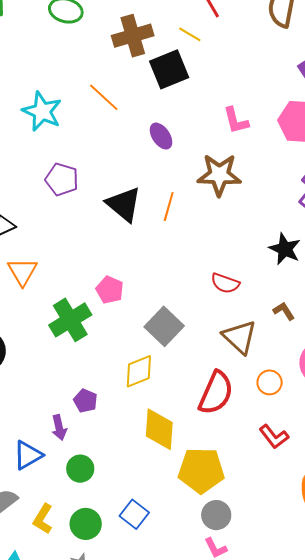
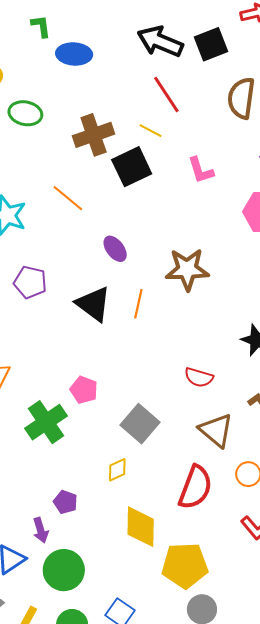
pink L-shape: (236, 121) -> (201, 170), moved
purple ellipse: (161, 136) -> (115, 249), moved
yellow diamond: (139, 371) -> (117, 470), size x0.7
green circle: (80, 469) -> (64, 570), size x1.5

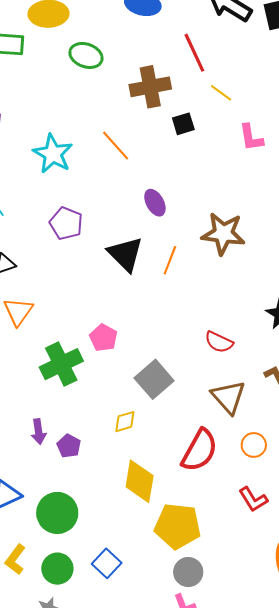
red line: (166, 95) -> (194, 53), moved
yellow line: (150, 131) -> (221, 93), moved
black square: (132, 167) -> (183, 124), size x0.6
purple arrow: (41, 530) -> (39, 432), moved

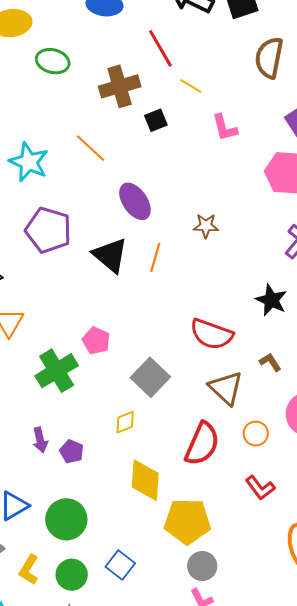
purple ellipse: (155, 203) -> (135, 201), size x1.4
purple pentagon: (66, 223) -> (48, 230), size x1.4
brown star: (223, 234) -> (206, 226), size x0.6
red semicircle: (219, 342) -> (212, 334), size x1.5

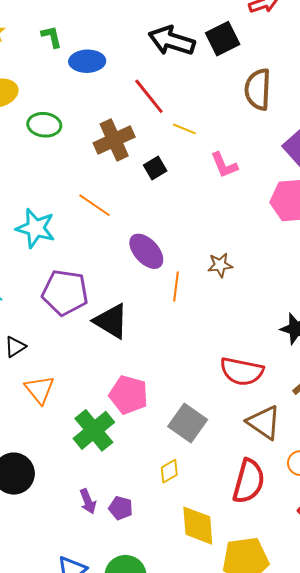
black triangle: (110, 255) -> (111, 321), moved
orange line: (155, 257) -> (176, 286), moved
pink pentagon: (96, 341) -> (129, 395), size x1.4

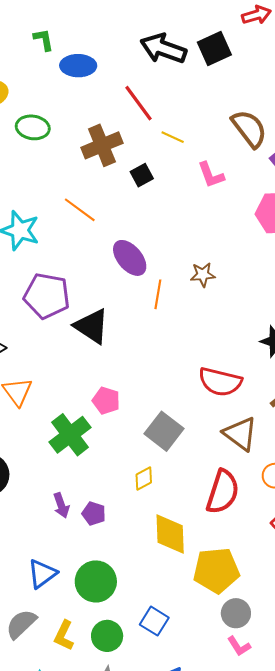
brown semicircle: (258, 89) -> (249, 129), moved, turned 138
pink pentagon: (129, 395) -> (106, 401), size x0.7

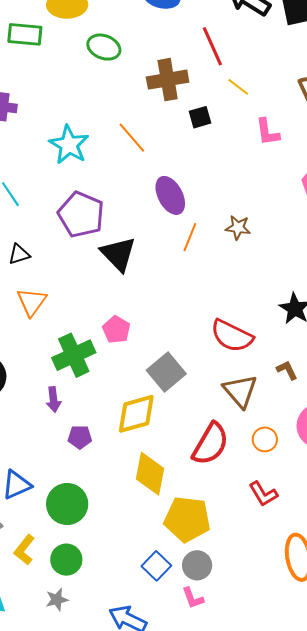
yellow diamond: (144, 478) -> (136, 414), size x1.8
purple arrow: (61, 505) -> (53, 400), moved
purple pentagon: (94, 513) -> (80, 437), turned -30
blue square: (154, 621) -> (156, 566), moved

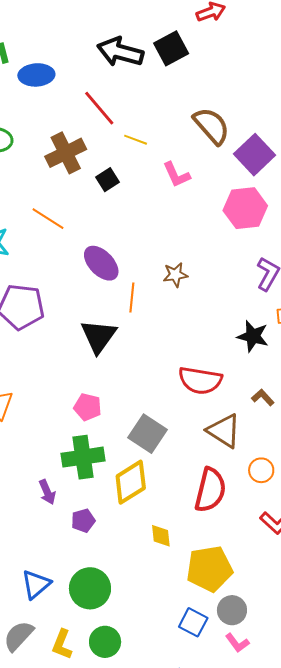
black triangle: (118, 254) -> (99, 336), moved, turned 36
green cross: (74, 355) -> (83, 457), moved, turned 33
yellow diamond: (150, 474) -> (161, 536), size x0.6

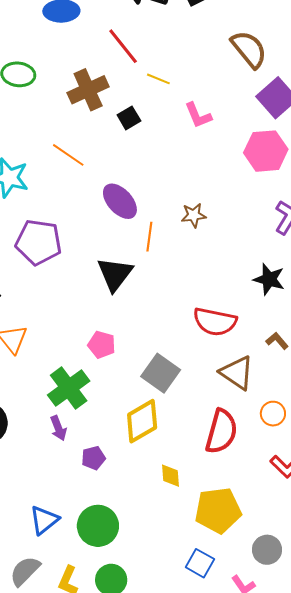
brown semicircle: (211, 126) -> (249, 49), moved
green cross: (83, 457) -> (69, 388), moved, turned -30
gray circle: (232, 610) -> (267, 550), moved

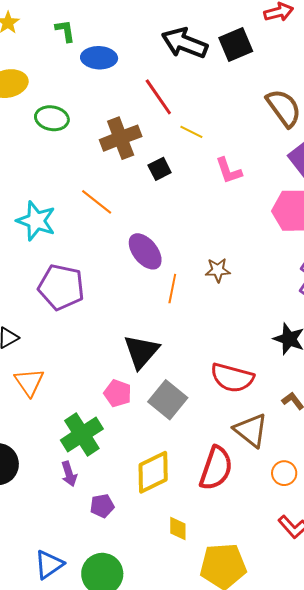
black triangle: (115, 274) -> (141, 352), moved
gray square: (161, 373) -> (168, 400), moved
red semicircle: (221, 432) -> (216, 468), moved

